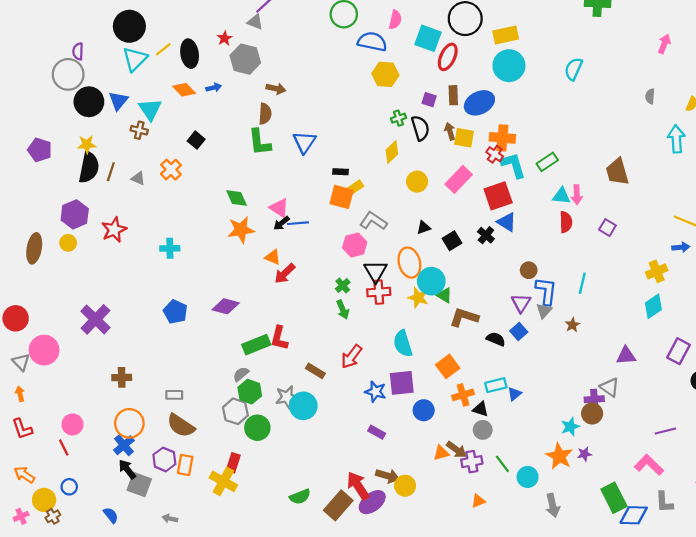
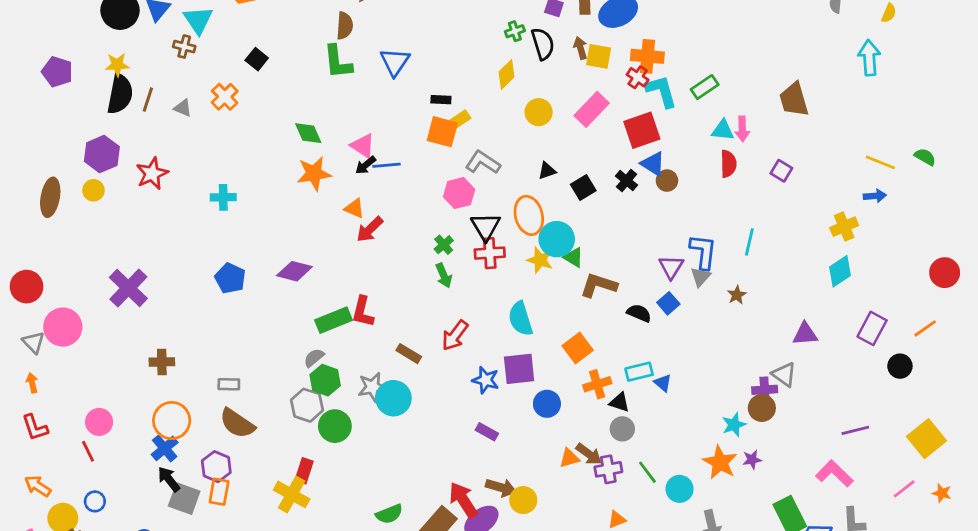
brown circle: (529, 270) -> (667, 181), moved
blue triangle: (514, 394) -> (663, 383), turned -40
orange rectangle: (185, 465) -> (219, 492), moved

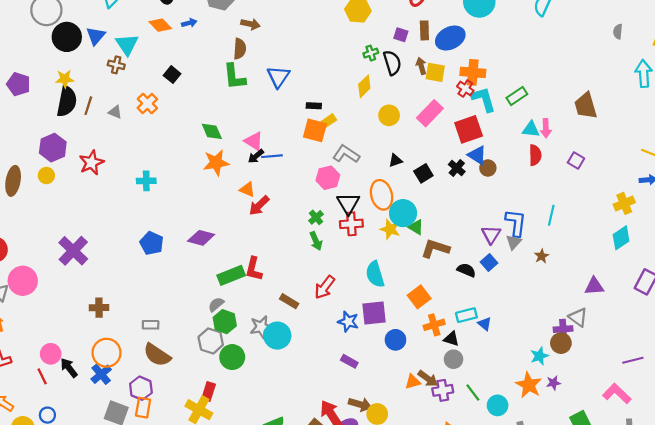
black arrow: (169, 479) -> (69, 368), moved

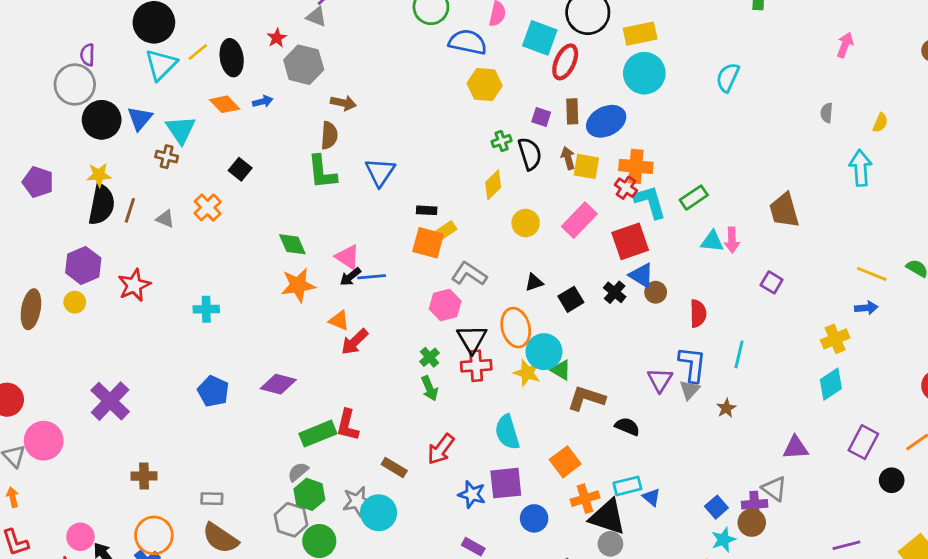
red semicircle: (535, 155) -> (698, 313), moved
blue square: (489, 263) -> (716, 507), moved
black triangle: (451, 339) -> (608, 517), size x1.8

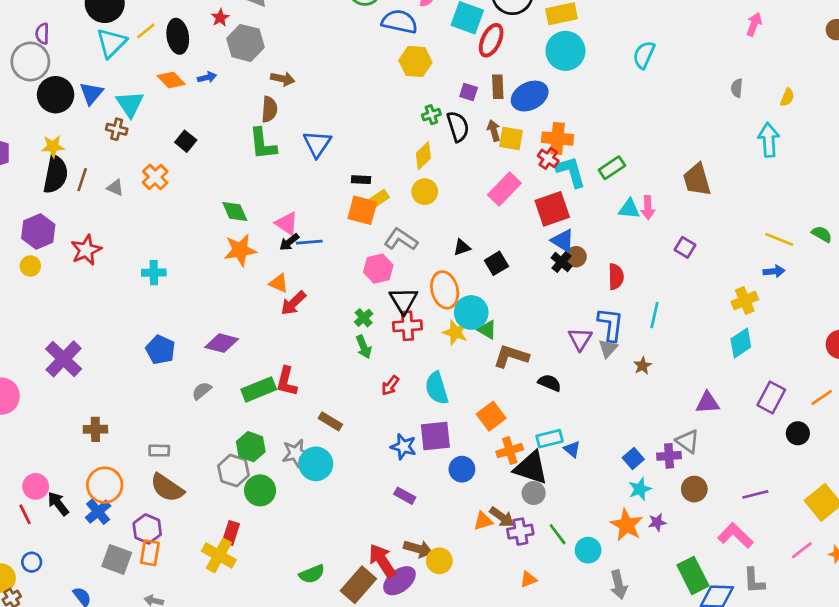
yellow circle: (526, 223) -> (425, 192), moved
black cross: (615, 292) -> (561, 262), moved
red arrow: (441, 449) -> (390, 385), moved, size x0.7
gray semicircle: (298, 472) -> (202, 391), moved
brown circle: (752, 523) -> (694, 489), moved

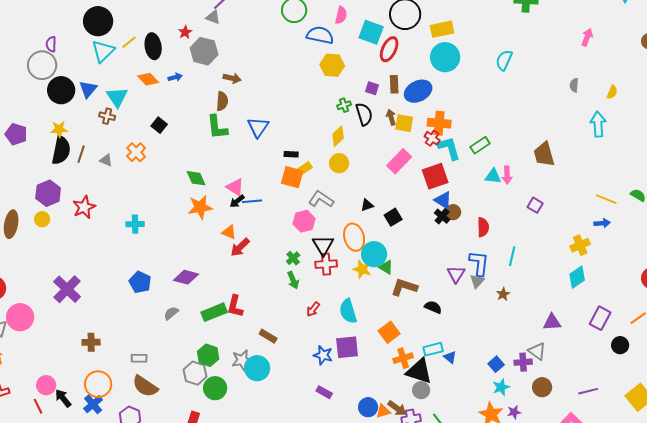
blue circle: (462, 469) -> (368, 407), moved

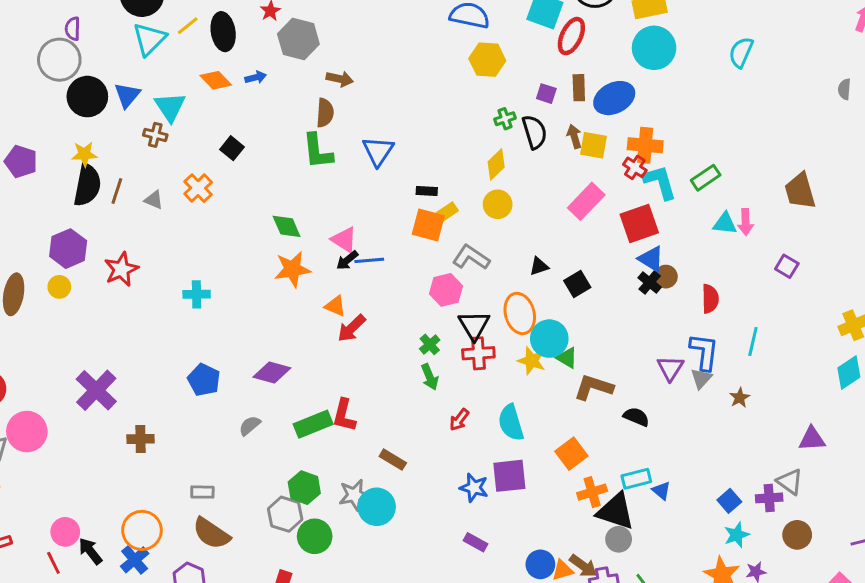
brown cross: (91, 342) -> (140, 439), moved

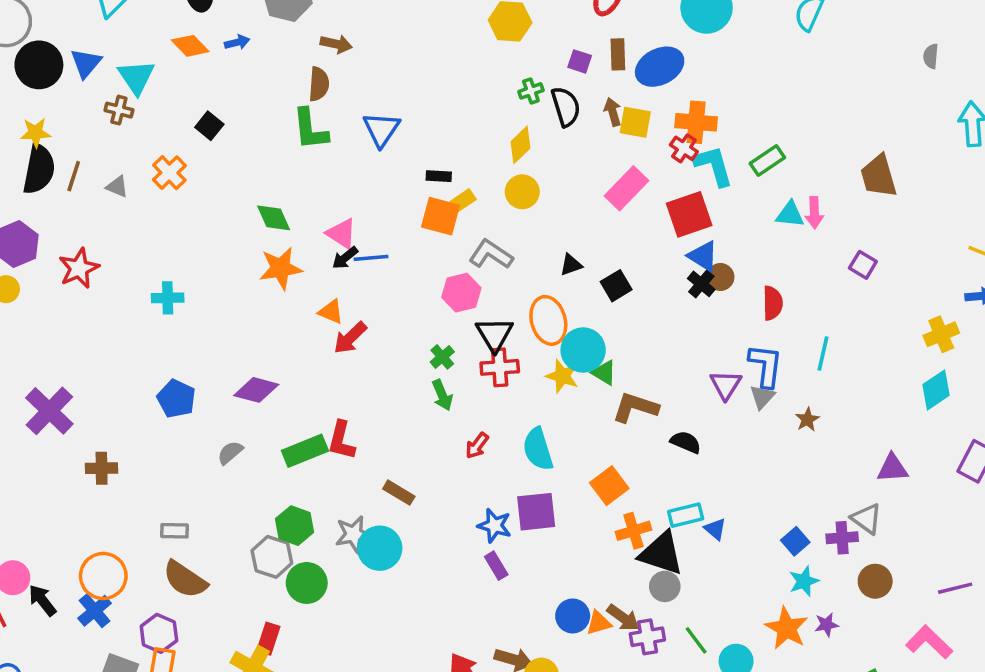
purple rectangle: (475, 542) -> (496, 566), moved, turned 30

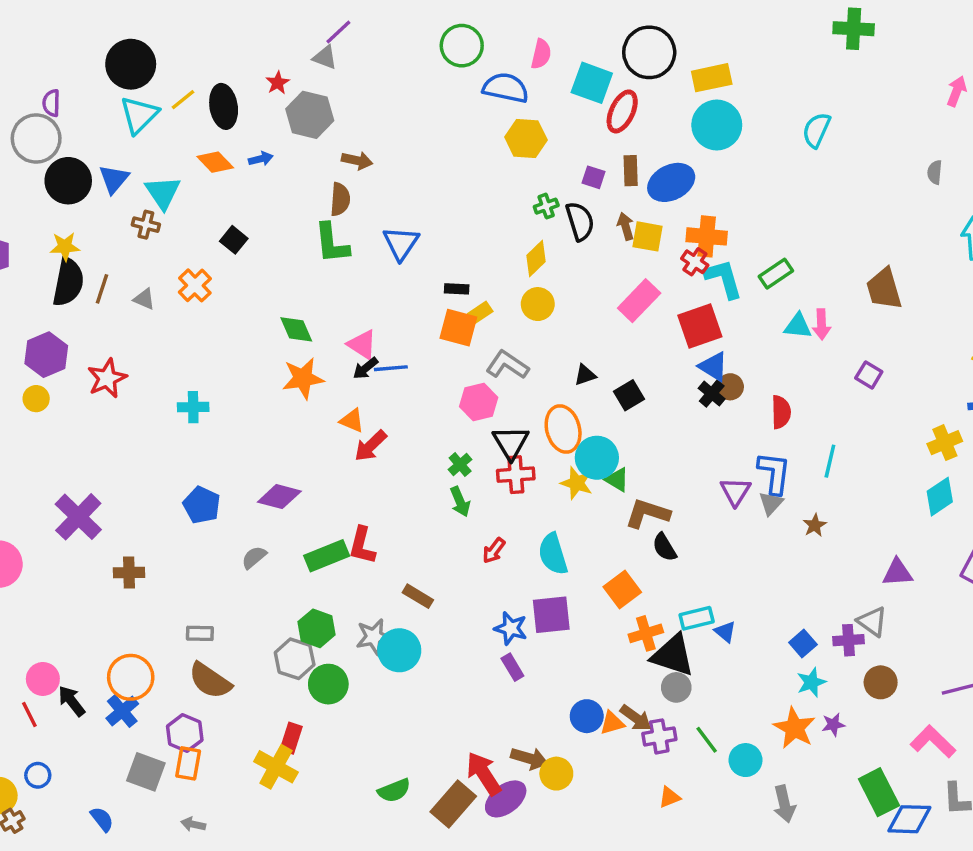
black semicircle: (686, 442) -> (664, 547), moved, turned -144

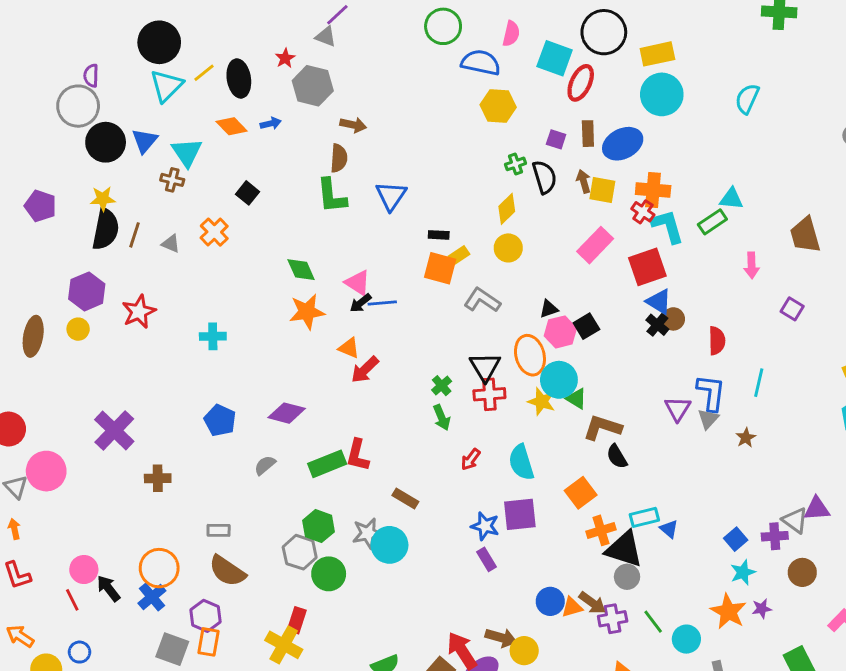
cyan triangle: (798, 326) -> (731, 199), moved
pink hexagon: (479, 402) -> (560, 332), moved
purple triangle: (898, 573) -> (817, 509), moved

